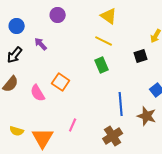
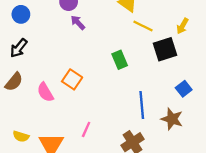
yellow line: (104, 41) -> (143, 26), moved
purple arrow: (41, 44) -> (78, 23), moved
black square: (141, 56) -> (165, 49), size x1.5

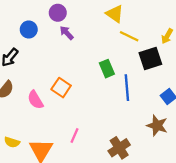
blue circle: (21, 14) -> (29, 29), moved
blue line: (142, 105) -> (127, 88), moved

